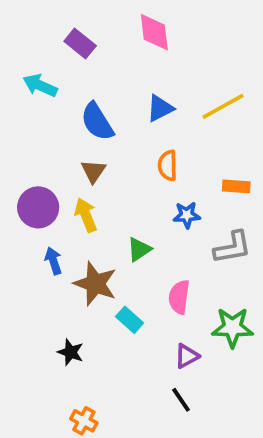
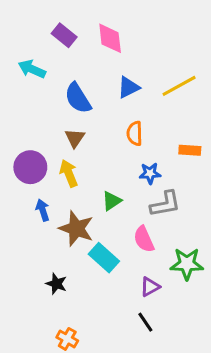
pink diamond: (154, 32) -> (110, 38), moved
gray L-shape: (232, 247) -> (165, 204), moved
pink semicircle: (179, 297) -> (144, 239), turned -32
cyan rectangle: (130, 320) -> (104, 258), size x1.4

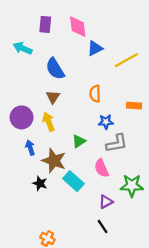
purple rectangle: (64, 35) -> (45, 24), turned 56
blue triangle: (128, 87) -> (95, 48), moved
black star: (56, 284) -> (40, 183), moved

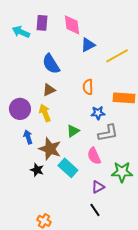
cyan arrow: (23, 48) -> (21, 32), moved
brown triangle: (53, 97) -> (49, 90), turned 32
orange rectangle: (134, 106) -> (124, 98), size x1.5

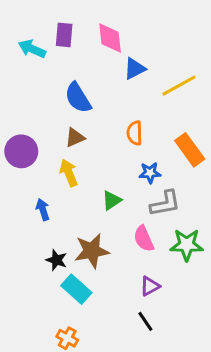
orange rectangle: (124, 98) -> (190, 150), turned 50
purple circle: (20, 109) -> (21, 151), moved
brown star: (50, 149) -> (92, 251), moved, turned -30
cyan rectangle: (68, 168) -> (76, 289), moved
green star: (122, 172) -> (187, 245), moved

